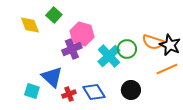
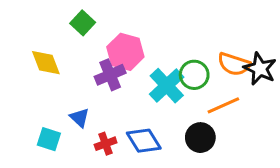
yellow diamond: (30, 25) -> (46, 63), moved
orange line: (167, 69) -> (223, 105), moved
blue triangle: (52, 77) -> (80, 118), size x0.6

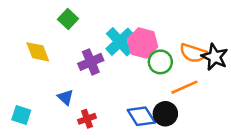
pink hexagon: (125, 52) -> (143, 43), moved
cyan cross: (167, 86) -> (120, 42), moved
cyan square: (49, 139) -> (21, 115), moved
blue diamond: (144, 141) -> (141, 116), moved

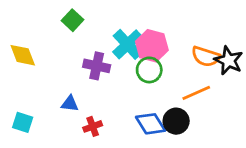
yellow diamond: (38, 52) -> (23, 55), moved
purple cross: (91, 62) -> (97, 66), turned 35
green circle: (160, 62) -> (149, 70), moved
blue triangle: (66, 97) -> (70, 104), turned -36

